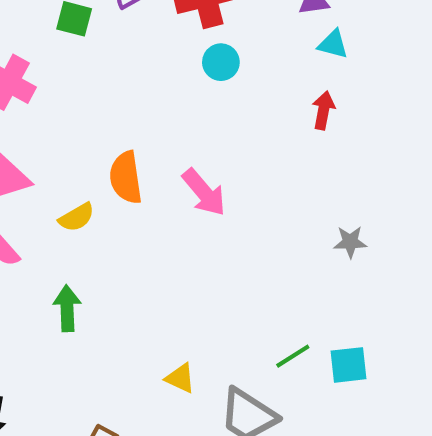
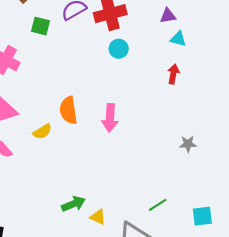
pink arrow: (204, 192) -> (110, 118), turned 44
green arrow: (67, 308) -> (73, 204), moved, turned 70
cyan square: (348, 365) -> (202, 216), moved

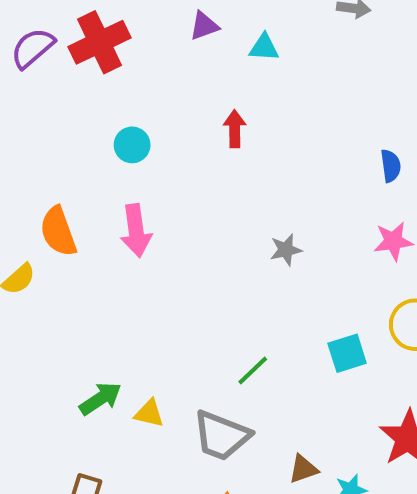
cyan triangle: (178, 39) -> (264, 47), moved
cyan circle: (119, 49) -> (132, 145), moved
cyan square: (202, 216) -> (347, 353), moved

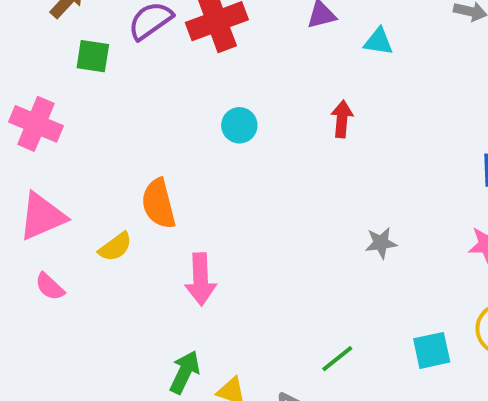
pink arrow: (136, 231) -> (201, 279), moved
green arrow: (100, 399) -> (185, 372), turned -36

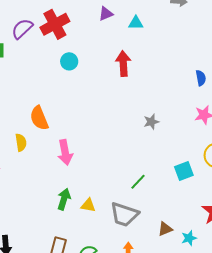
red arrow: (342, 119) -> (123, 64), size x1.4
cyan circle: (239, 125) -> (69, 61), moved
yellow semicircle: (115, 247) -> (21, 143), turned -54

